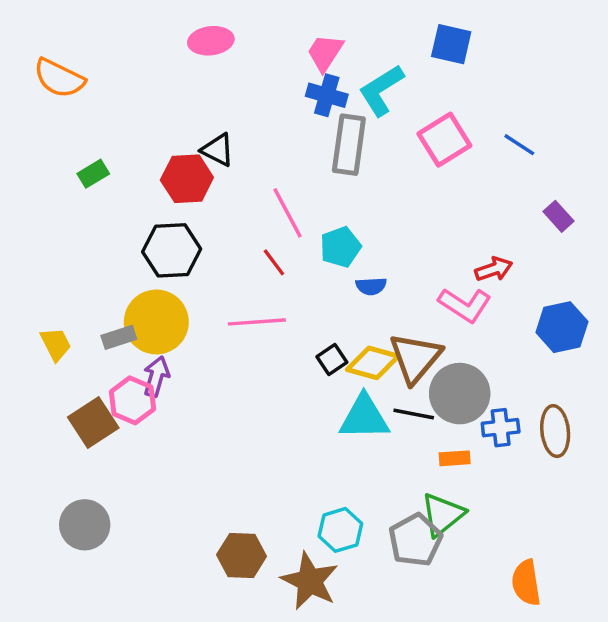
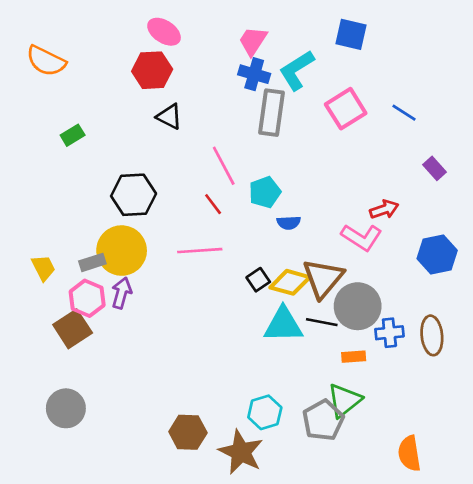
pink ellipse: (211, 41) -> (164, 32), turned 40
red hexagon: (187, 179) -> (152, 70), moved
pink hexagon: (132, 400) -> (87, 298), moved

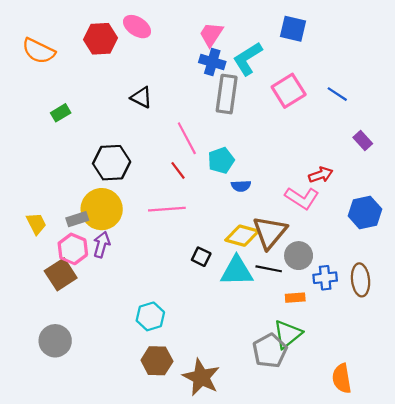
red hexagon: (152, 70) -> (101, 39), moved
black square: (258, 280) -> (201, 257), moved, turned -30
gray circle: (358, 306) -> (299, 256), size x0.7
cyan hexagon: (265, 412) -> (150, 316), moved

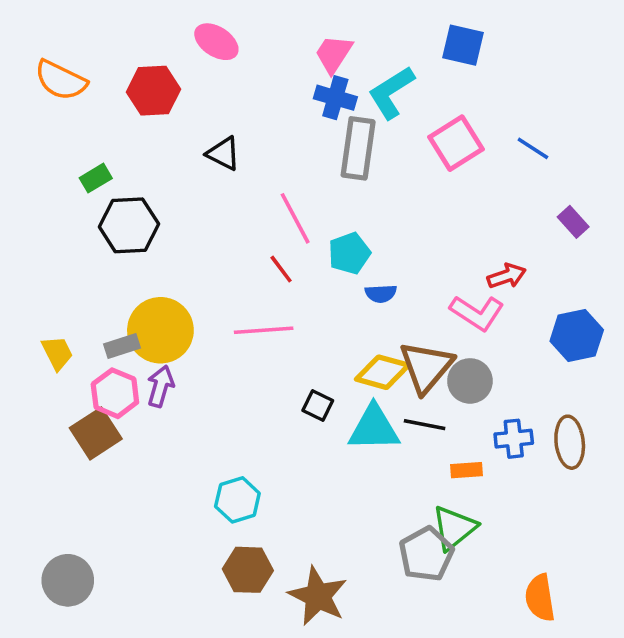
red hexagon: (101, 39) -> (153, 91), moved
black hexagon: (112, 163) -> (129, 225), moved
gray circle: (299, 256) -> (470, 381), moved
gray circle: (55, 341) -> (68, 580), moved

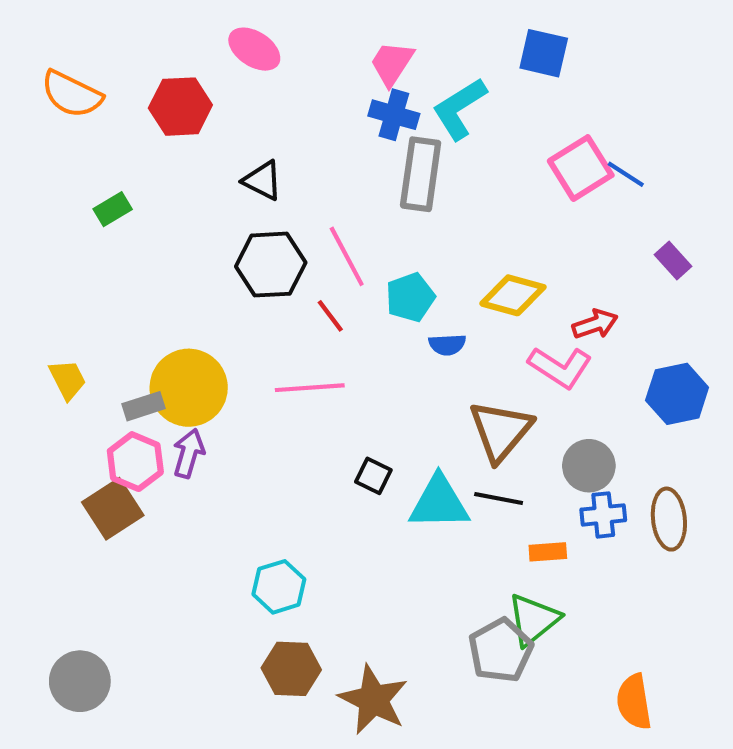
pink square: (456, 143) -> (581, 168), moved
black hexagon: (129, 225) -> (271, 265), moved
yellow trapezoid: (57, 353) -> (68, 379), moved
yellow diamond: (383, 372) -> (513, 295), moved
gray circle: (470, 381) -> (589, 466), moved

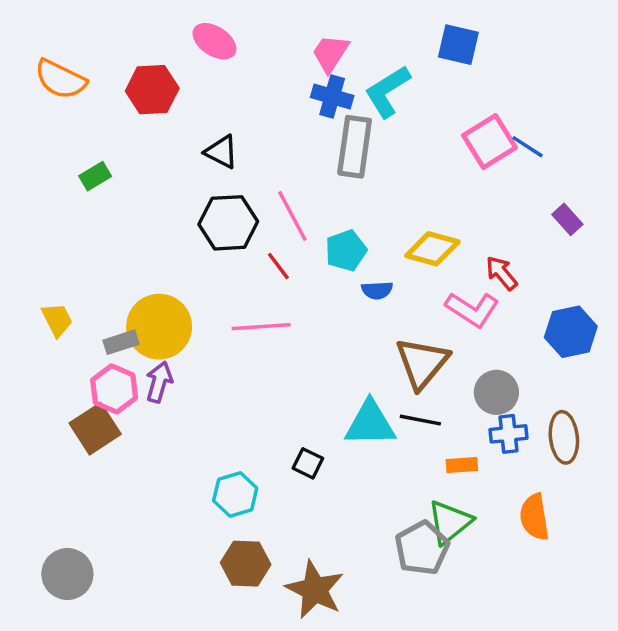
red arrow: (595, 324) -> (502, 273), turned -111
black square: (373, 476) -> (308, 463), moved
orange semicircle: (634, 702) -> (534, 517), moved

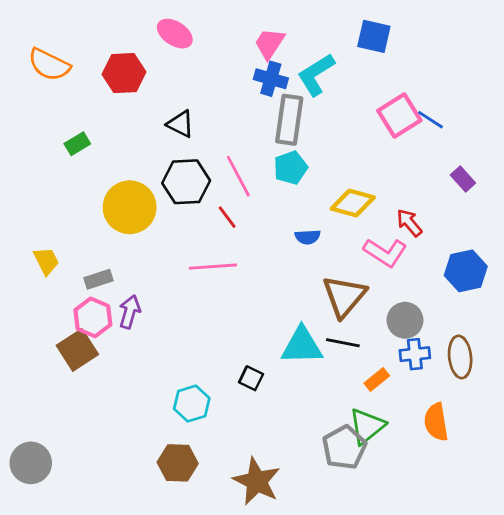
cyan pentagon: (346, 251) -> (291, 168), moved
yellow circle: (159, 327) -> (130, 207), moved
orange rectangle: (462, 465) -> (377, 380), turned -35
brown hexagon: (246, 564) -> (178, 463), moved
gray circle: (67, 574) -> (31, 463), moved

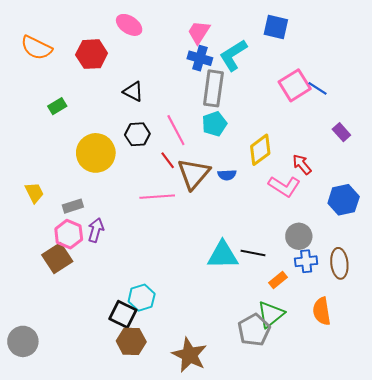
black hexagon: (186, 182) -> (137, 134), size x0.7
yellow diamond: (353, 203) -> (260, 150), turned -52
brown triangle: (344, 296) -> (194, 174), moved
black square: (251, 378) -> (123, 314), moved, size x1.5

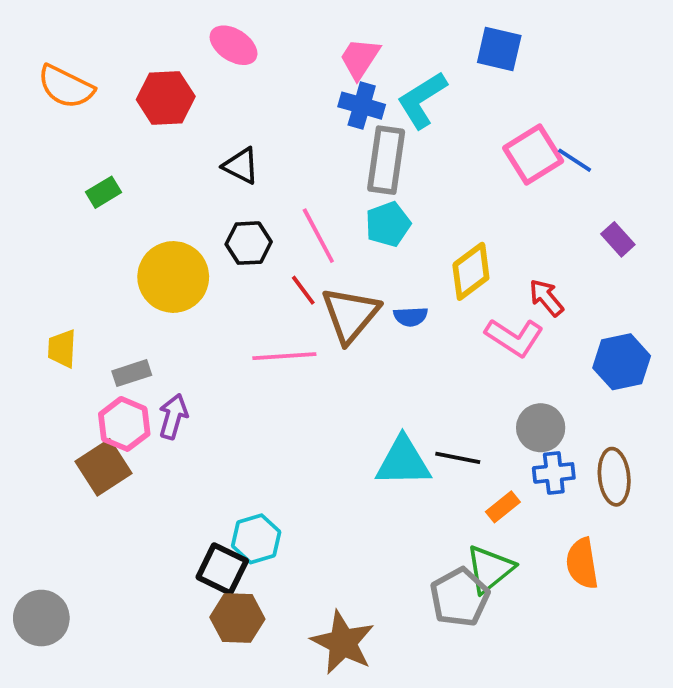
yellow trapezoid: (34, 193) -> (62, 349), turned -150

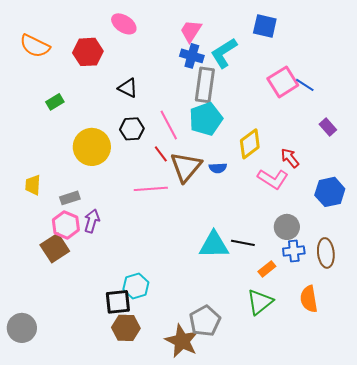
cyan pentagon: (388, 224) -> (206, 119), size x1.4
black square: (222, 569) -> (118, 302), turned -32
gray pentagon: (460, 597) -> (205, 321), moved

